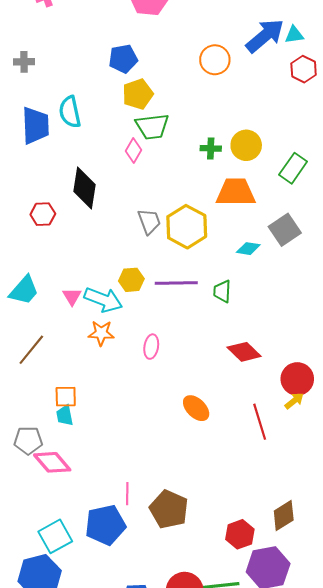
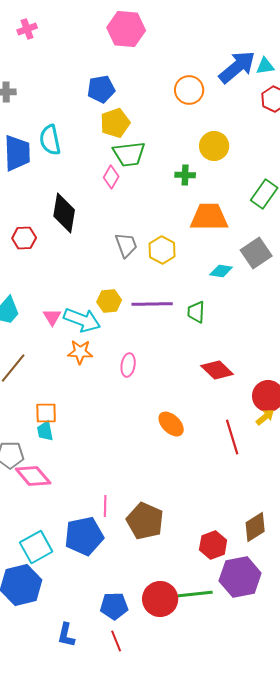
yellow circle: (246, 145) -> (214, 146), moved
yellow hexagon: (187, 227) -> (162, 250), size x0.7

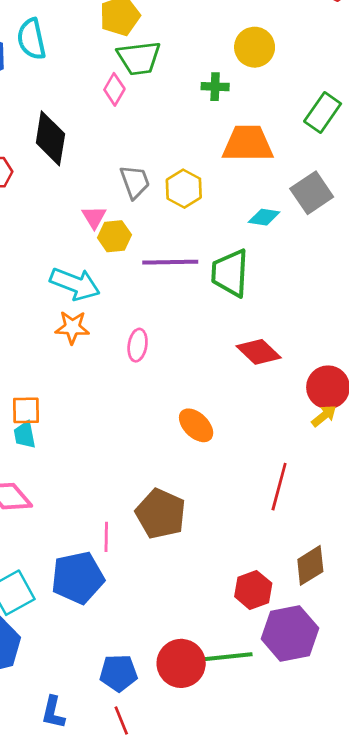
yellow hexagon: (109, 301) -> (114, 236), moved
green trapezoid: (196, 312) -> (230, 273), size x1.6
pink triangle: (52, 317) -> (94, 217), moved
red line: (232, 437) -> (279, 487), moved, turned 32
brown pentagon: (145, 521) -> (161, 514), moved

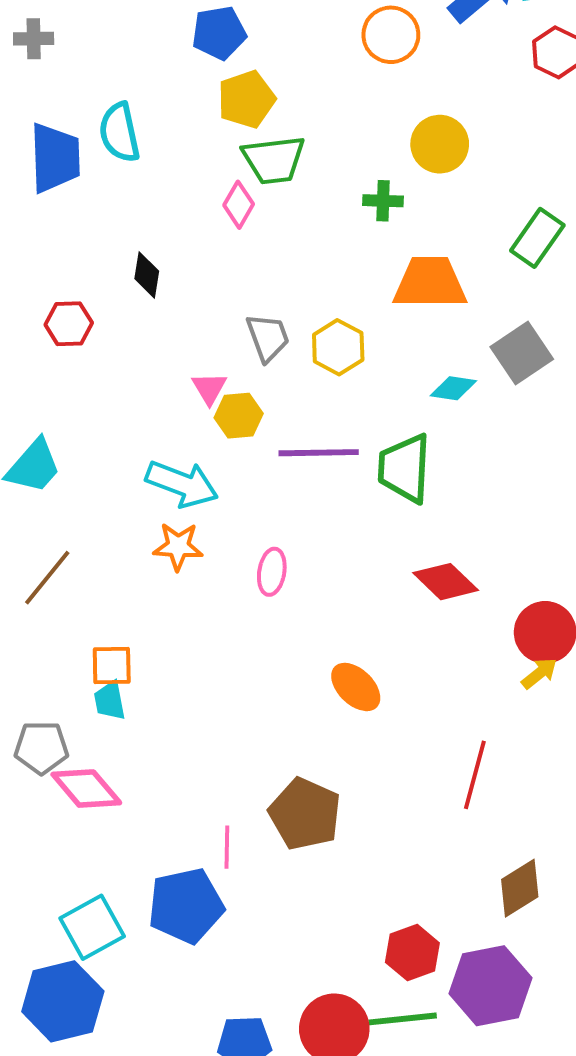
black diamond: (50, 138) -> (147, 275), size x0.6
red hexagon: (253, 590) -> (412, 953), moved

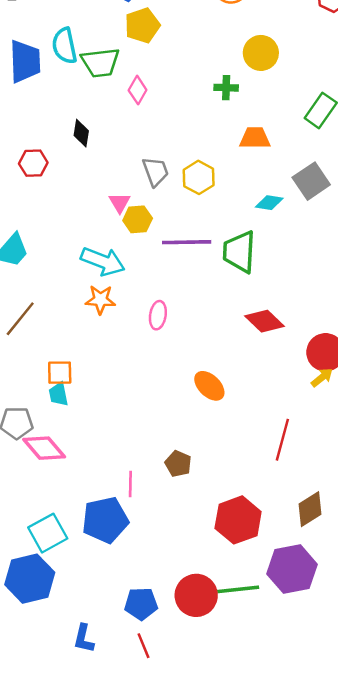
green trapezoid: (274, 160) -> (100, 63), moved
orange trapezoid: (430, 283) -> (255, 138), size x0.7
brown pentagon: (305, 814) -> (178, 464), size x0.6
red hexagon: (412, 953) -> (238, 520), moved, size x1.4

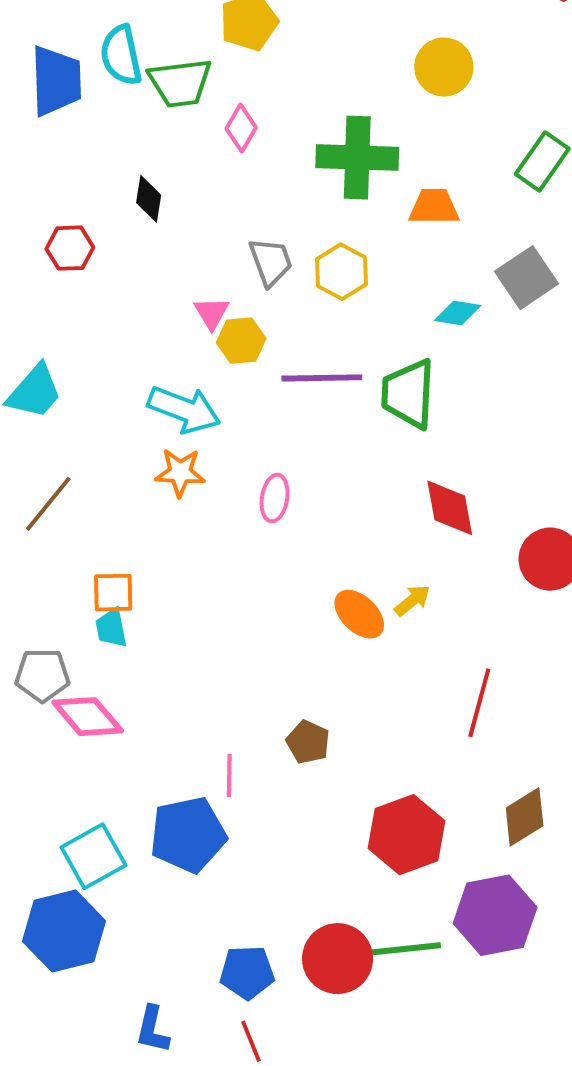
green cross: (226, 88) -> (357, 158), moved, size x2.0
red diamond: (264, 321) -> (450, 508), turned 36
yellow arrow: (322, 377) -> (412, 600), moved

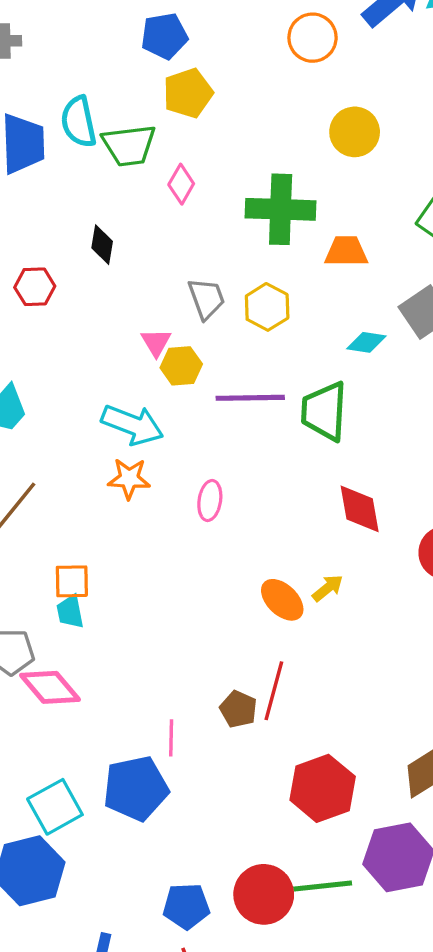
red line: (479, 703) -> (274, 691), moved

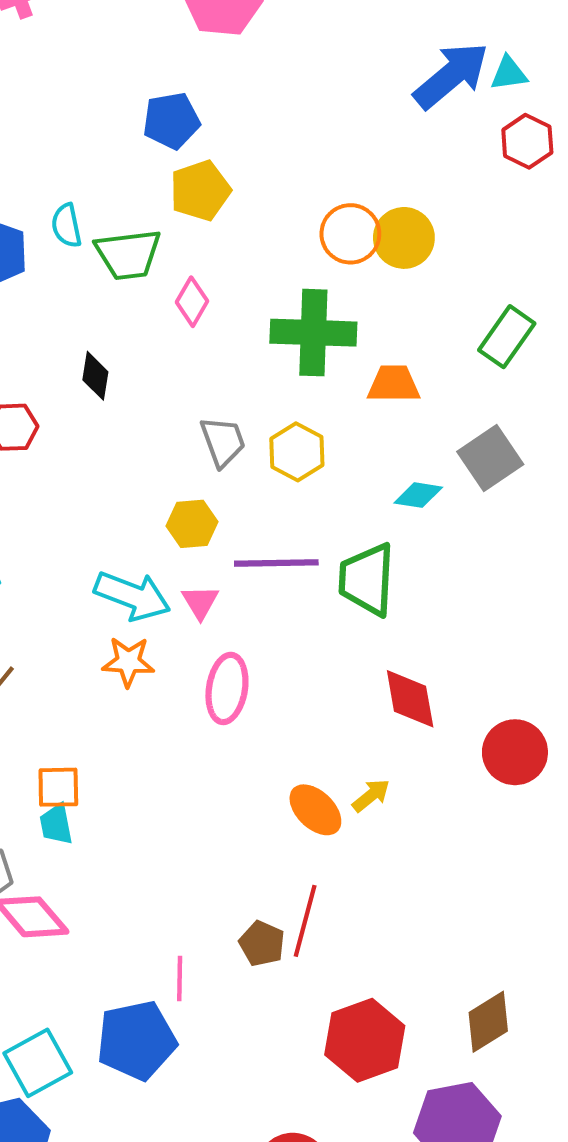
orange circle: (313, 38) -> (350, 234), moved
cyan semicircle: (79, 122) -> (67, 226), size x0.7
pink triangle: (156, 342) -> (200, 602), moved
pink ellipse: (210, 501) -> (227, 688), size x1.4

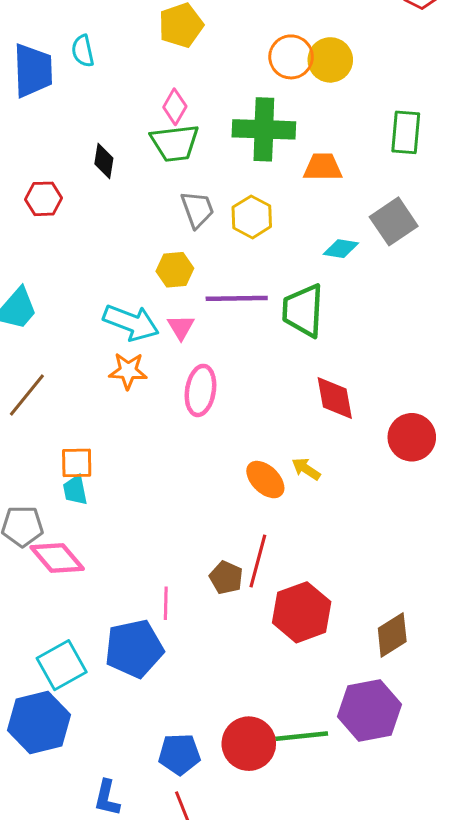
green trapezoid: (128, 254) -> (175, 143), moved
green rectangle: (507, 337) -> (406, 132), turned -30
yellow arrow: (371, 795) -> (306, 469), turned -108
red hexagon: (365, 1040) -> (302, 612), moved

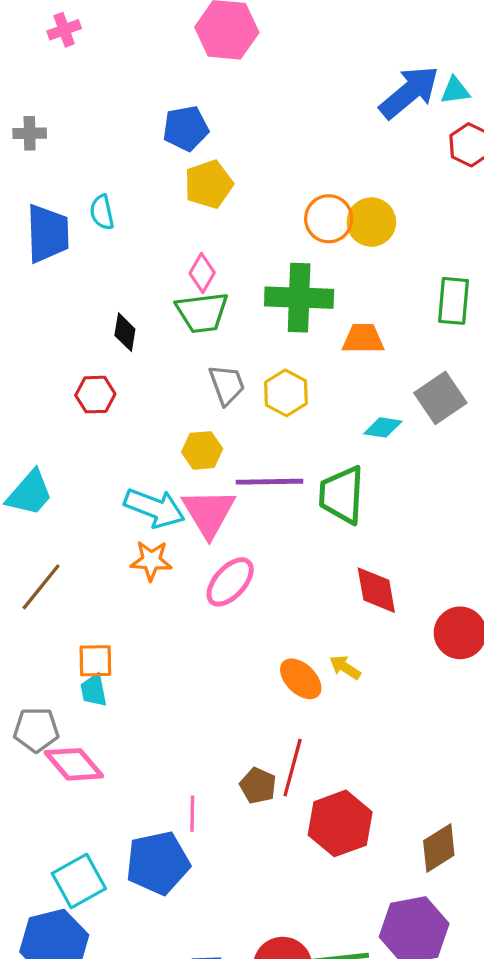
red hexagon: (44, 199) -> (95, 395), moved
pink triangle: (181, 327) -> (209, 513), size x1.8
pink ellipse: (200, 390) -> (230, 582), turned 33

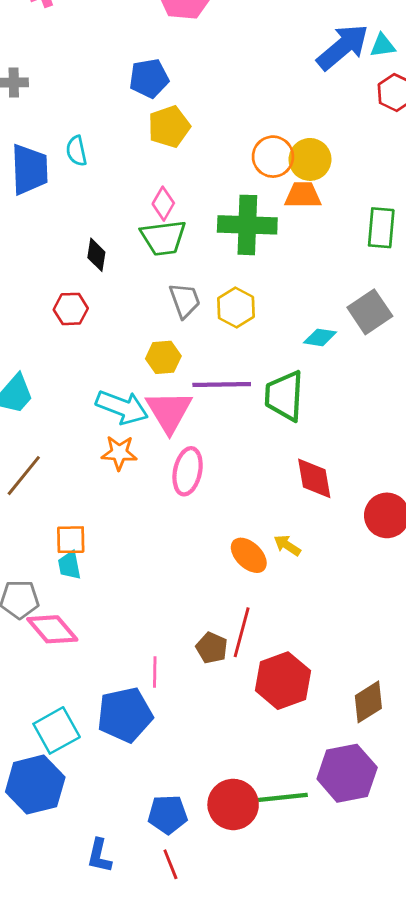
orange trapezoid: (363, 339) -> (303, 195), moved
pink ellipse: (230, 582) -> (188, 471), turned -30

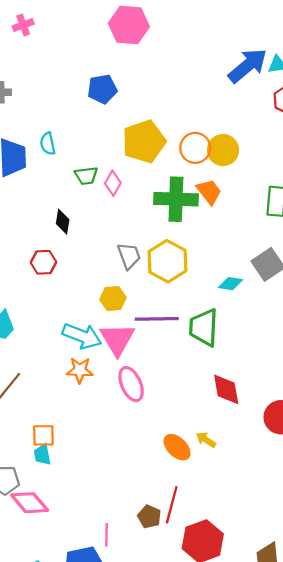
yellow pentagon: (169, 127) -> (144, 141), moved, size x1.4
orange trapezoid: (303, 195) -> (209, 192), moved, turned 52
green trapezoid: (163, 238) -> (86, 176), moved, size x0.7
yellow hexagon: (236, 308) -> (167, 261), size x1.4
pink ellipse: (188, 471) -> (131, 384), turned -36

